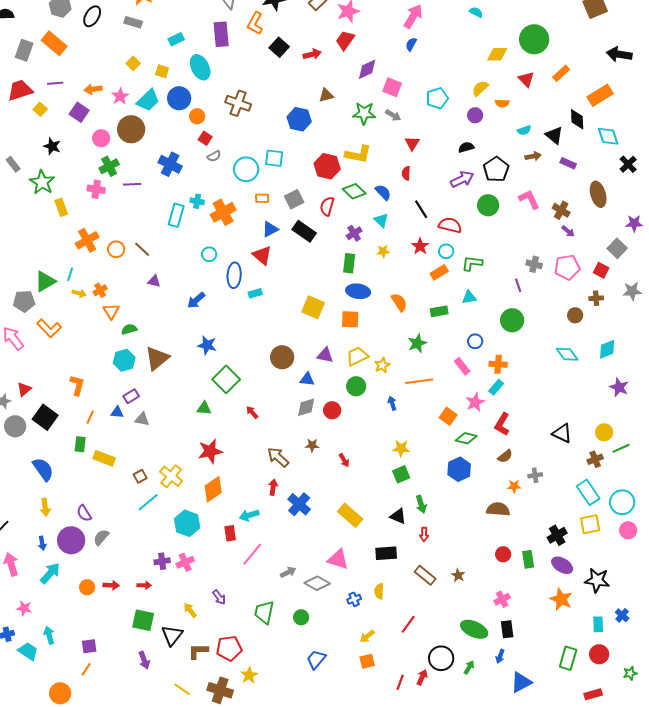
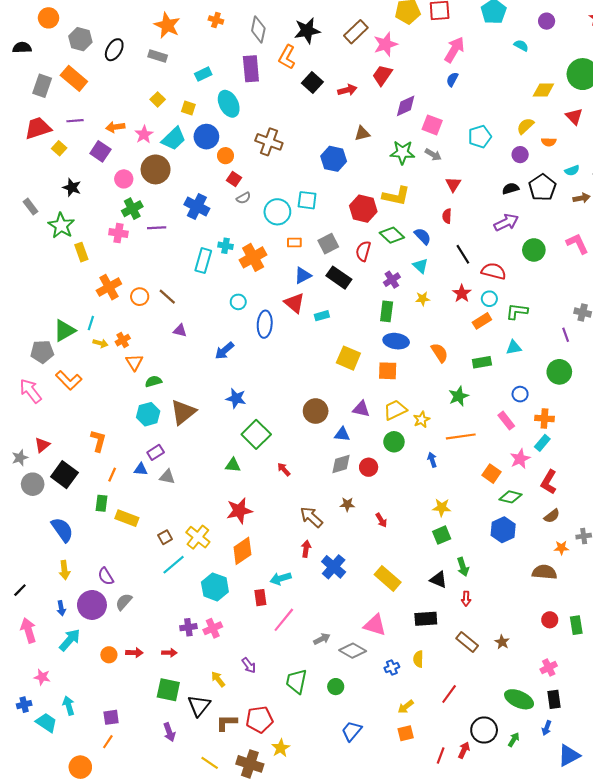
black pentagon: (496, 169) -> (542, 187), moved
cyan rectangle: (255, 293) -> (322, 316), moved

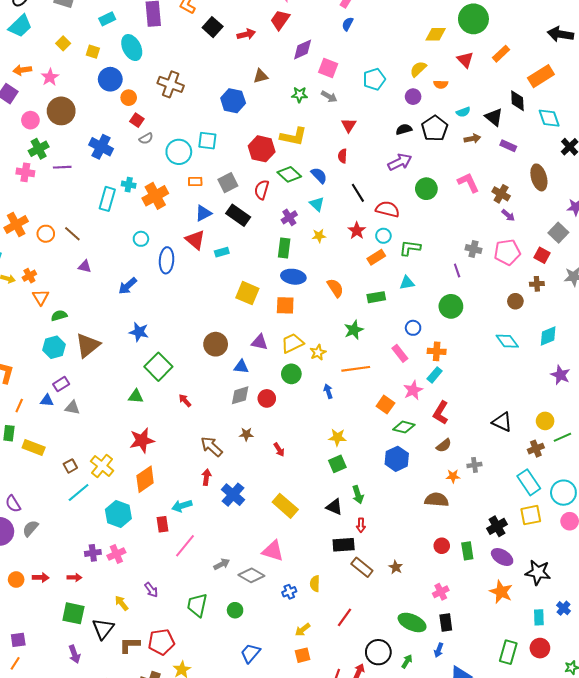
cyan trapezoid: (174, 139) -> (20, 26), moved
green star: (402, 152) -> (300, 95), size x0.7
black rectangle: (426, 619) -> (344, 545), moved

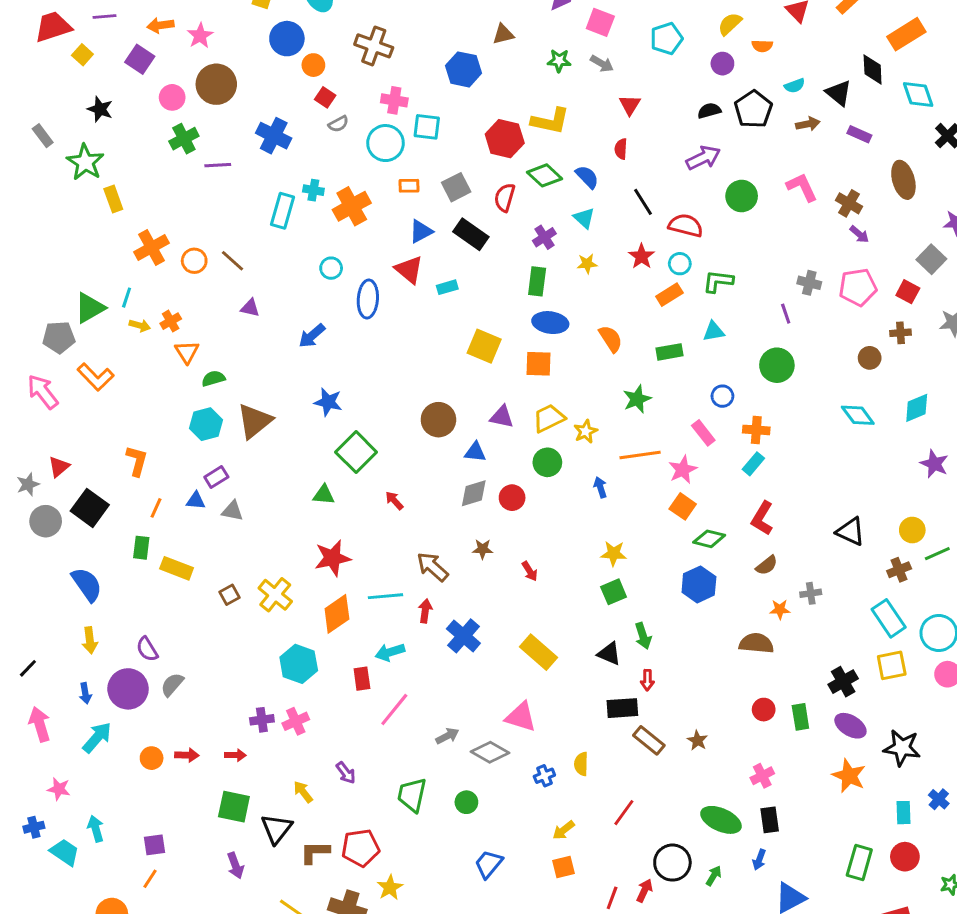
pink cross: (25, 172) -> (394, 100), moved
pink star: (413, 390) -> (683, 470), moved
cyan line: (79, 493) -> (386, 596), moved, turned 35

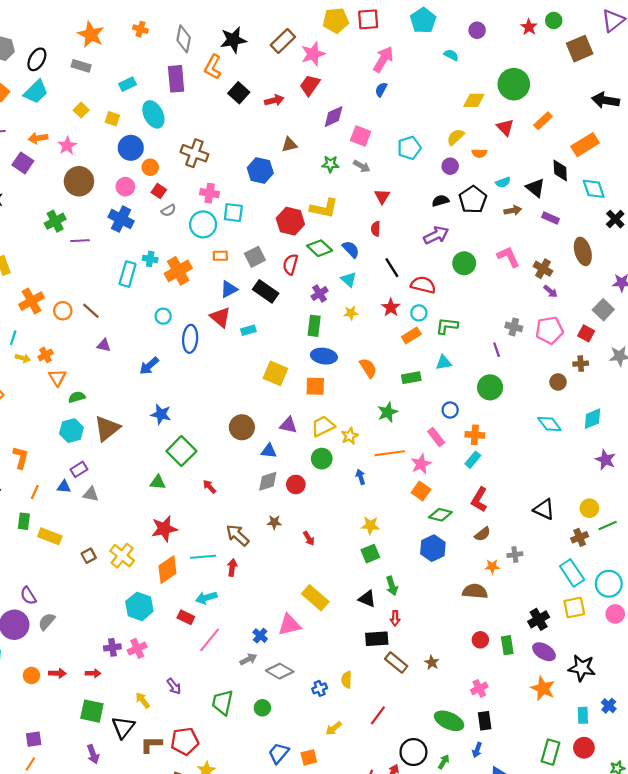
pink circle: (172, 97) -> (125, 187), moved
blue cross: (463, 636) -> (260, 636), moved, size x0.6
red rectangle: (362, 679) -> (186, 617), turned -56
pink triangle: (521, 717) -> (289, 625), moved, turned -30
orange square: (564, 867) -> (309, 757), moved

